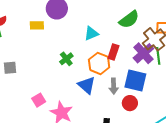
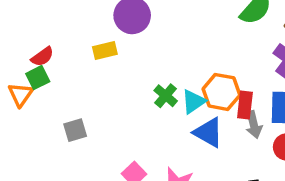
cyan triangle: (91, 33) -> (193, 102), moved
red rectangle: (113, 52) -> (245, 105), moved

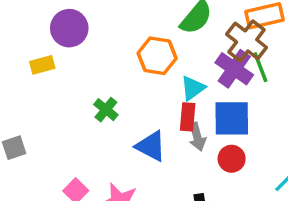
orange hexagon: (221, 92) -> (157, 56), moved
cyan triangle: (193, 102) -> (193, 88), moved

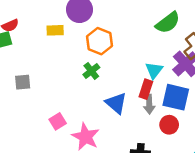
orange hexagon: (157, 56) -> (99, 41), moved
cyan triangle: (193, 88) -> (154, 70), turned -30

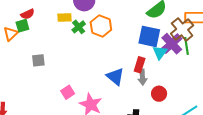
cyan triangle: (154, 70) -> (160, 53), moved
green cross: (91, 71) -> (79, 27), moved
blue square: (176, 97) -> (149, 36), moved

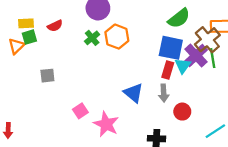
red semicircle: (28, 14) -> (55, 26), moved
yellow rectangle: (64, 18) -> (26, 23), moved
red rectangle: (140, 65) -> (168, 70), moved

